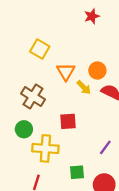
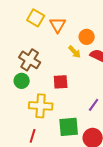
orange triangle: (66, 72) -> (58, 25), moved
green circle: (24, 129) -> (22, 81), moved
green square: (77, 172) -> (69, 127), size x1.5

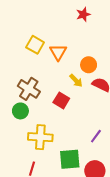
red square: (61, 82) -> (61, 100), moved, turned 35

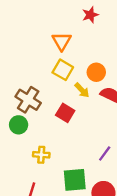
yellow square: (35, 45) -> (63, 70), moved
orange triangle: (58, 52) -> (62, 41), moved
yellow cross: (40, 137) -> (41, 155), size x0.6

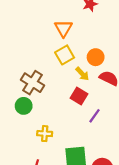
yellow square: (63, 70) -> (65, 55), turned 30
red square: (65, 113) -> (79, 96), moved
purple line: (105, 154) -> (94, 116), moved

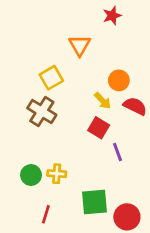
yellow square: (65, 55) -> (51, 78), moved
green circle: (24, 106) -> (31, 175), moved
purple line: (94, 116) -> (117, 152), turned -56

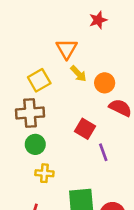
yellow arrow: (103, 101) -> (78, 74), moved
brown cross: (42, 112) -> (30, 113), turned -36
green circle: (31, 175) -> (35, 144), moved

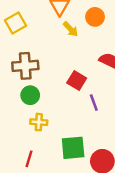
yellow square: (39, 80) -> (16, 23), moved
orange circle: (105, 83) -> (95, 17), moved

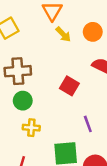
orange circle: (95, 17) -> (93, 32), moved
purple line: (94, 103) -> (88, 124), moved

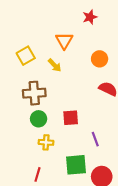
yellow arrow: (63, 34) -> (55, 65), moved
red square: (69, 86) -> (71, 118), moved, turned -35

